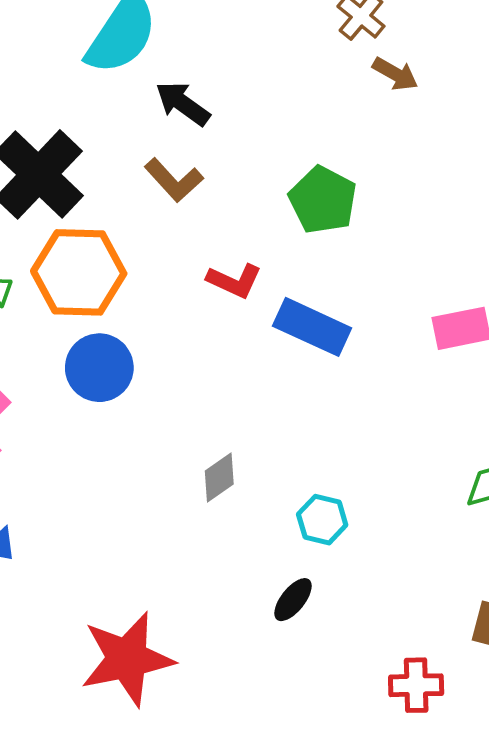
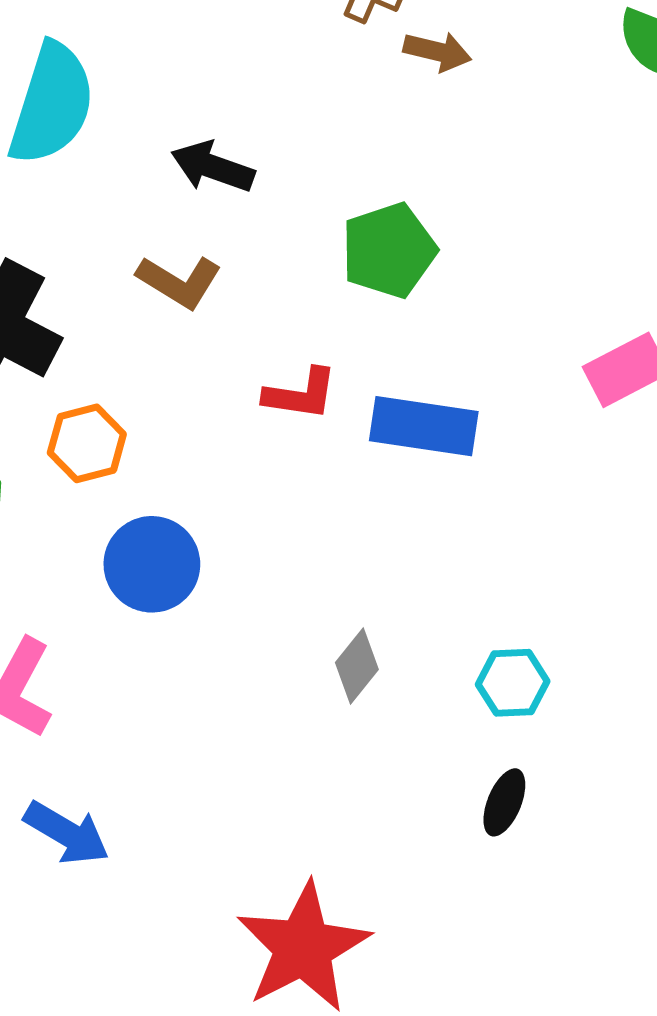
black arrow: (183, 104) -> (213, 167), moved
green pentagon: (323, 200) -> (389, 250), turned -30
orange hexagon: (79, 272) -> (87, 443), size x0.6

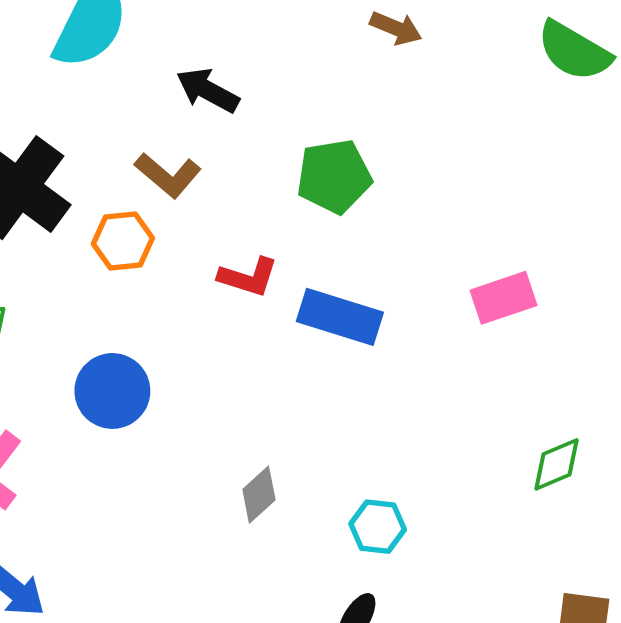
orange hexagon: (87, 443) -> (123, 241), moved

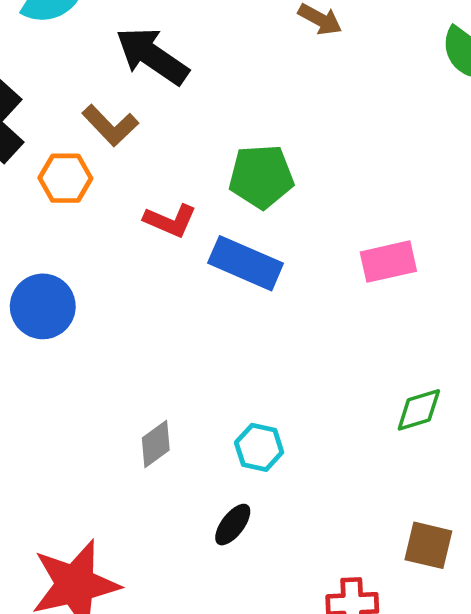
black arrow: (208, 90) -> (152, 56), size x1.4
green pentagon: (334, 176) -> (261, 177), moved
gray diamond: (259, 495) -> (156, 444), moved

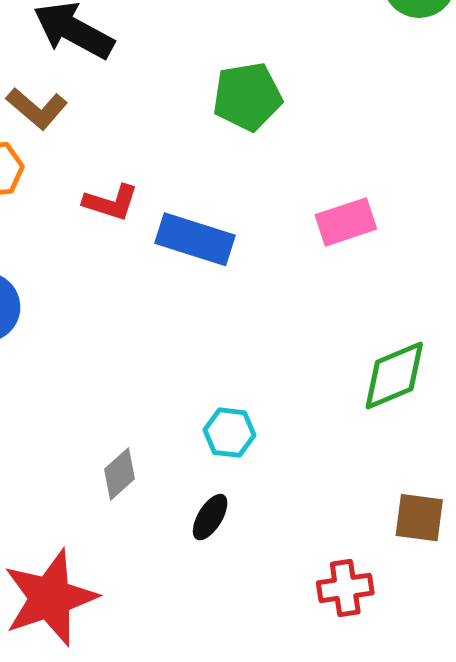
green pentagon: (261, 177) -> (247, 97), moved
green diamond: (419, 410) -> (394, 375), size x1.4
gray diamond: (156, 444) -> (120, 474), moved

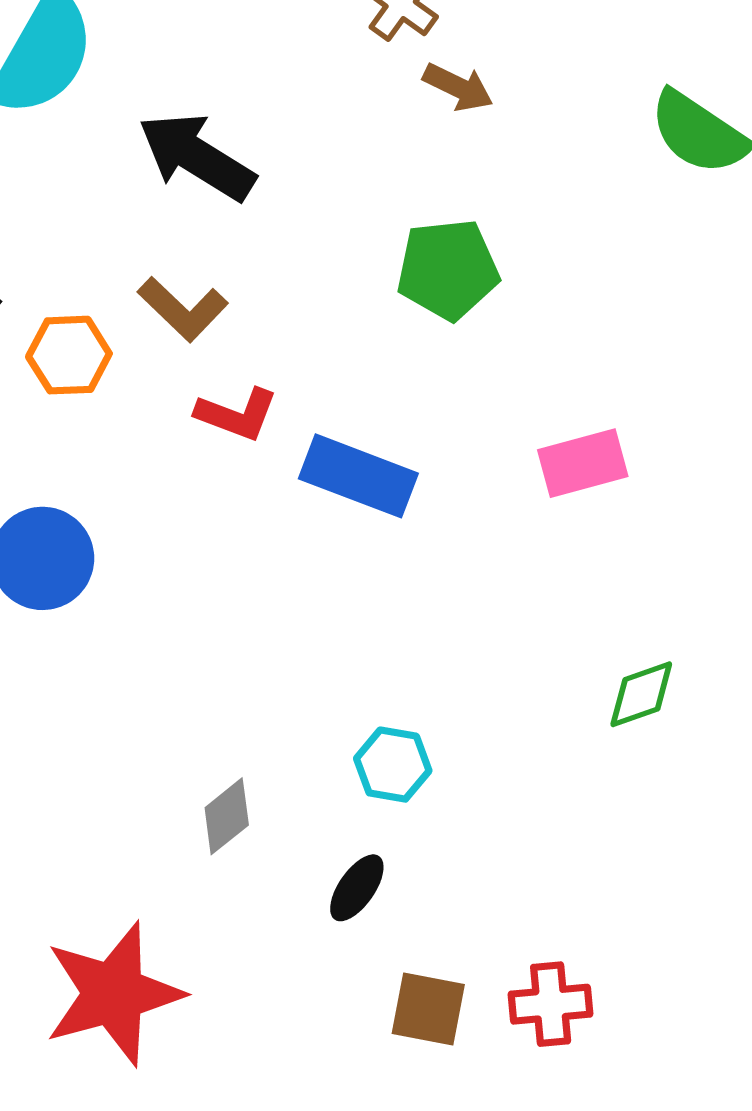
brown L-shape: (37, 108) -> (183, 309), moved
green diamond: (394, 375) -> (641, 694), size x0.7
brown square: (419, 518) -> (428, 1009), moved

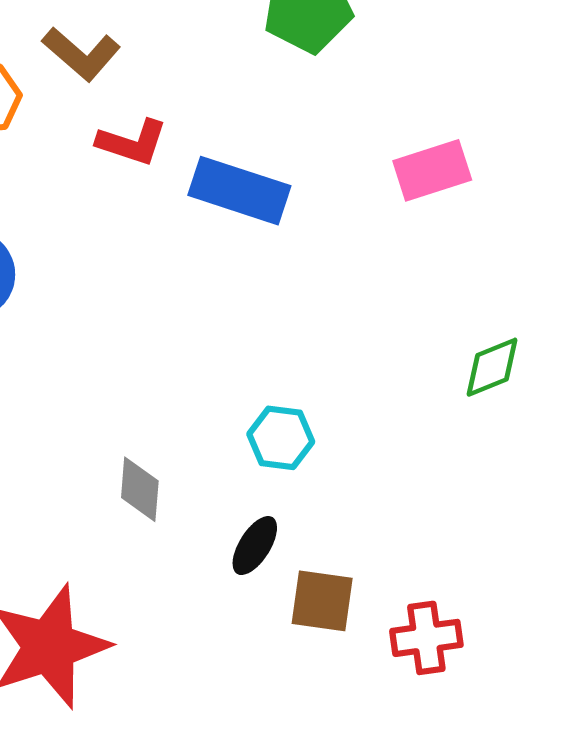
gray diamond: (227, 816) -> (140, 489), turned -44
brown square: (428, 1009) -> (322, 601), moved

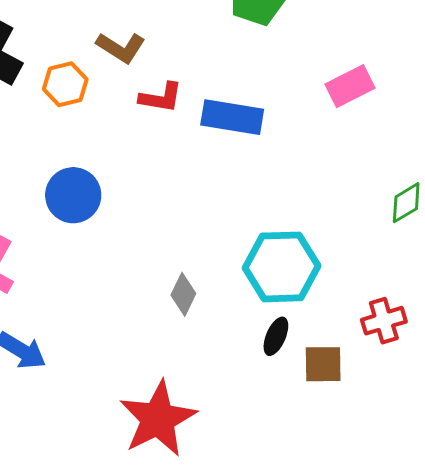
cyan hexagon: (281, 438) -> (282, 267), size x1.8
gray diamond: (140, 489) -> (183, 294), moved, turned 30
red cross: (426, 638) -> (384, 321), moved

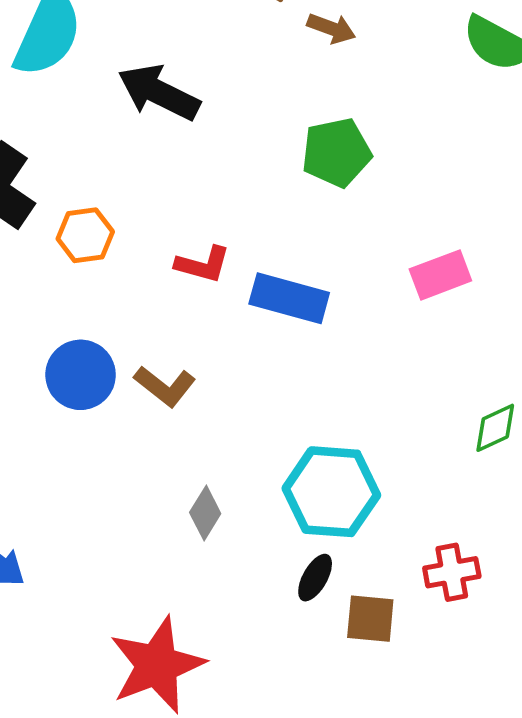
brown L-shape: (121, 47) -> (165, 386), moved

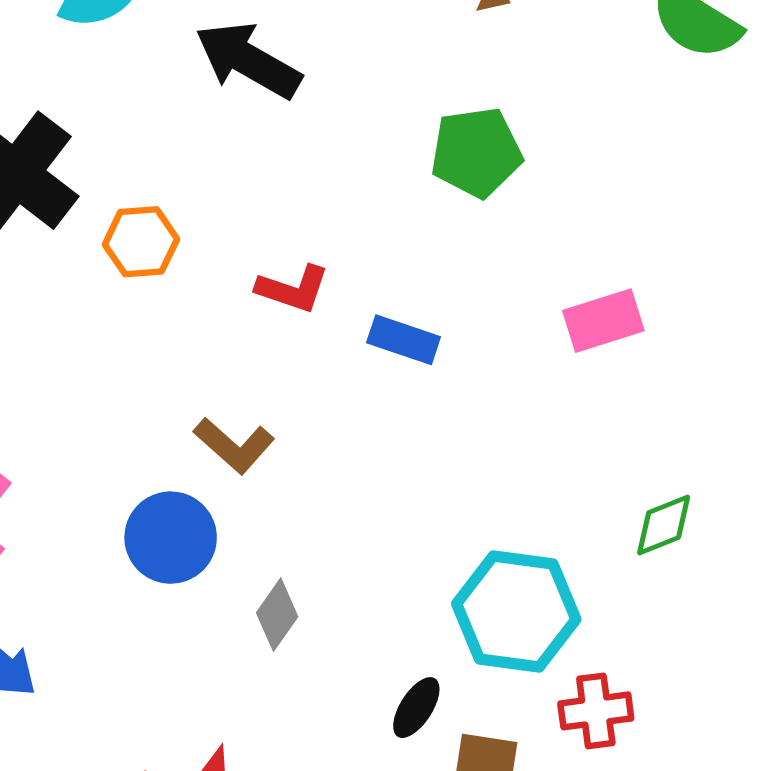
blue rectangle: (289, 298) -> (404, 340), size x0.7
blue circle: (81, 375) -> (171, 538), moved
cyan hexagon: (331, 492) -> (516, 611), moved

